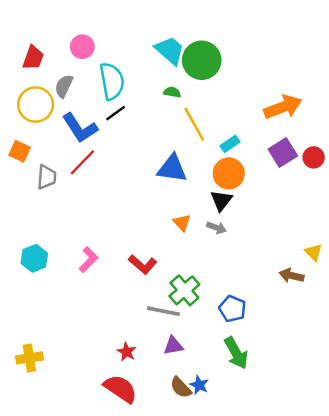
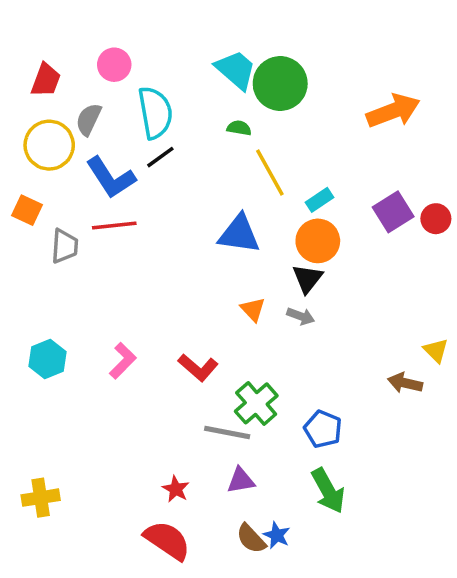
orange arrow: (283, 107) -> (393, 111), moved
red line: (82, 162) -> (114, 226), turned 40

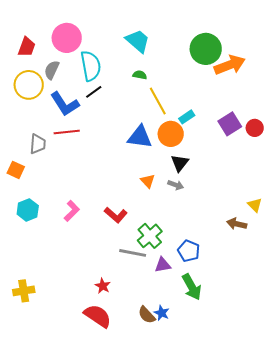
pink circle: (114, 65) -> (67, 38), size x1.5
green circle: (280, 84) -> (206, 49), moved
orange square: (27, 210) -> (16, 170), moved
orange circle: (318, 241) -> (171, 134), moved
purple triangle: (241, 480) -> (163, 265), moved

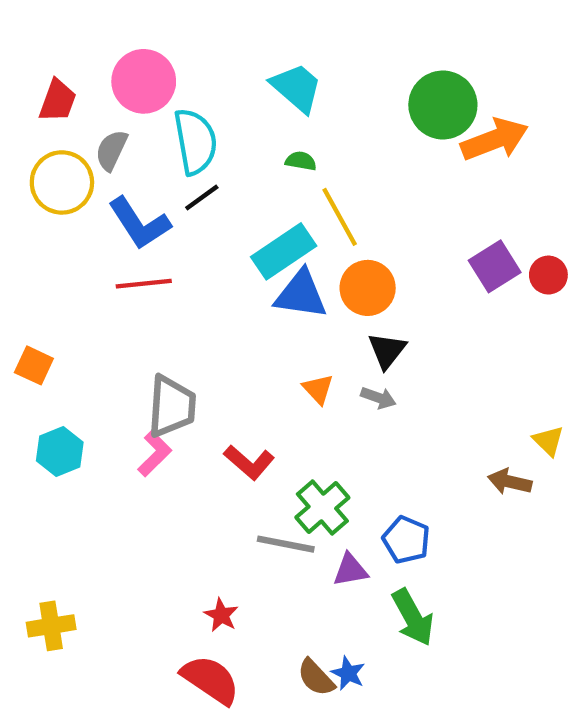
cyan rectangle: (187, 117) -> (284, 251), moved, size x1.8
gray trapezoid: (38, 144) -> (172, 406), moved, size x1.4

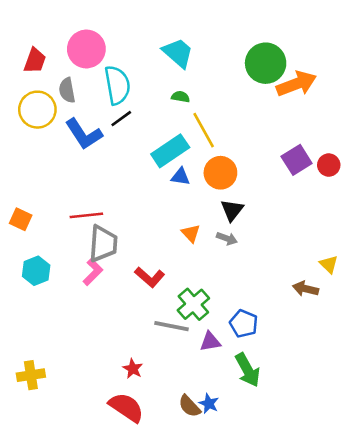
gray semicircle: (111, 150) -> (67, 90), turned -35
red line: (144, 284) -> (86, 215), moved
blue triangle: (301, 294) -> (180, 177), size x0.6

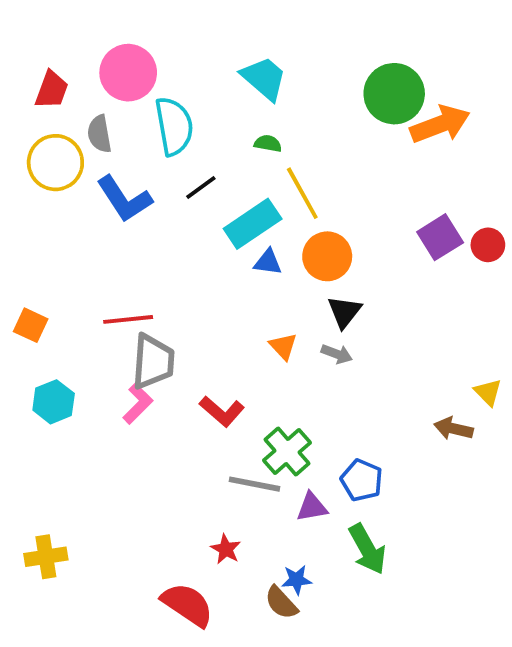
black line: (121, 119) -> (201, 187), moved
red star: (133, 369) -> (226, 549), moved
blue star: (209, 404) -> (297, 580), moved, turned -30

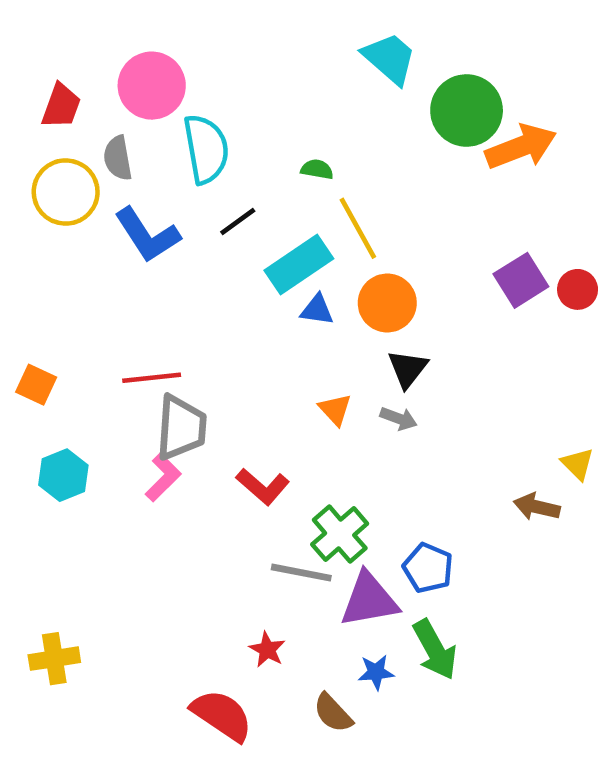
cyan trapezoid: (264, 78) -> (390, 58), moved
purple triangle: (312, 507) -> (369, 600), size x1.6
blue star: (297, 580) -> (376, 672), moved

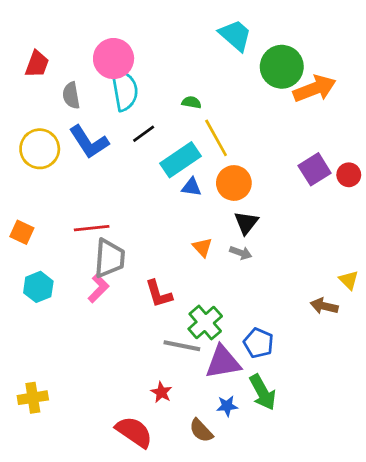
pink circle: (152, 86) -> (114, 59), moved
yellow circle: (66, 192) -> (40, 149), moved
red L-shape: (263, 486) -> (159, 294), turned 32

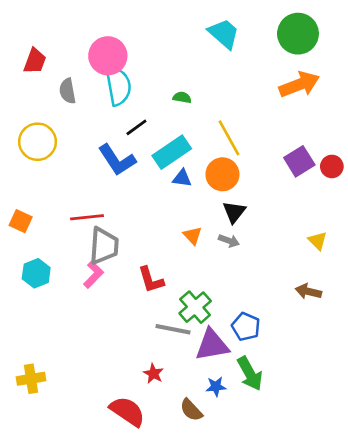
green circle: (282, 67) -> (298, 34), moved
yellow line: (216, 138) -> (229, 138), moved
blue L-shape: (89, 142) -> (117, 160), moved
yellow triangle: (349, 280) -> (318, 241), moved

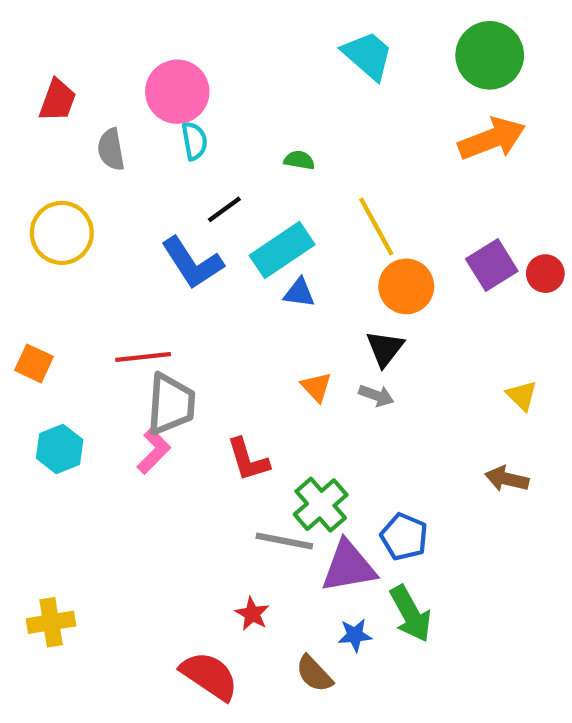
cyan semicircle: (118, 86) -> (194, 141), size x0.6
orange circle: (222, 174) -> (406, 286), moved

